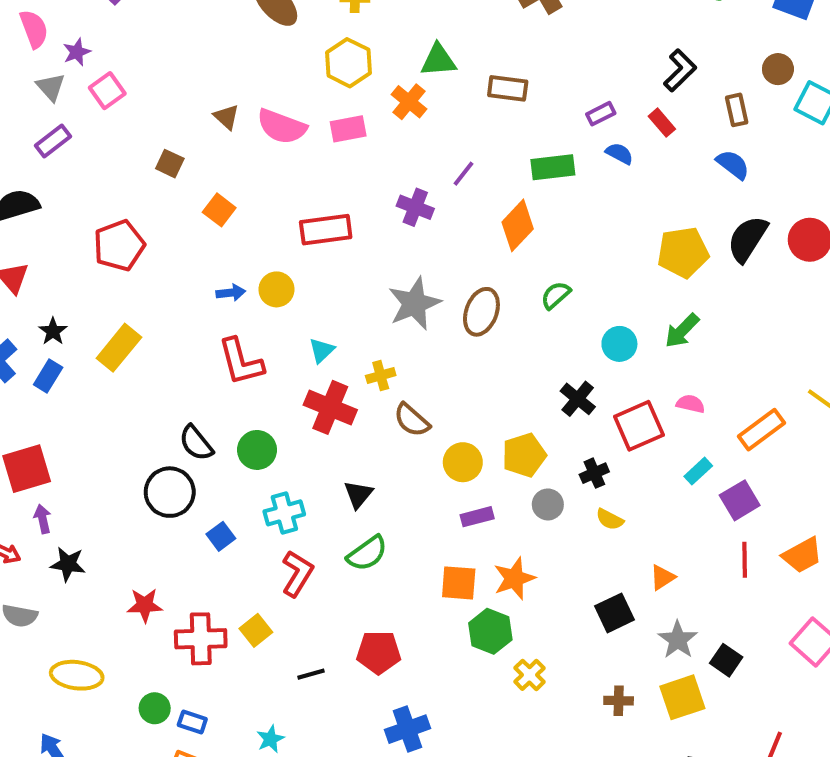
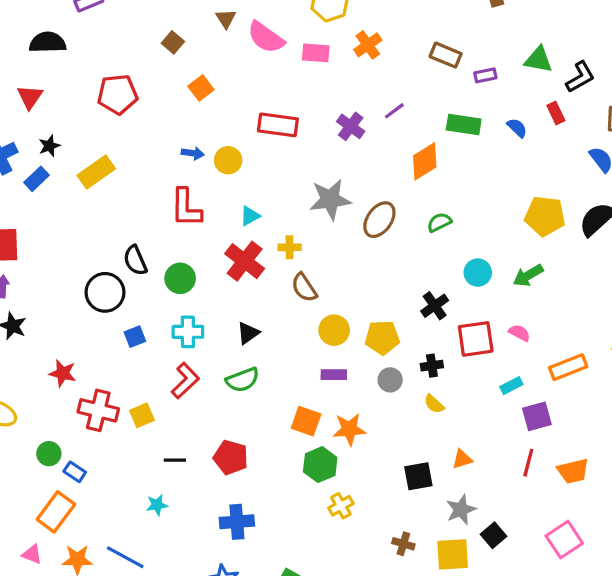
green triangle: (438, 60) -> (539, 60), moved
purple rectangle: (601, 114) -> (485, 75), moved
cyan star: (270, 739) -> (157, 505), moved

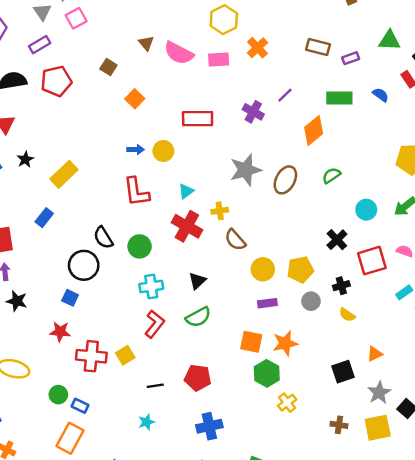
red pentagon: (118, 94) -> (56, 81), moved
blue rectangle: (36, 179) -> (44, 218), moved
blue square: (135, 337) -> (70, 298), moved, turned -35

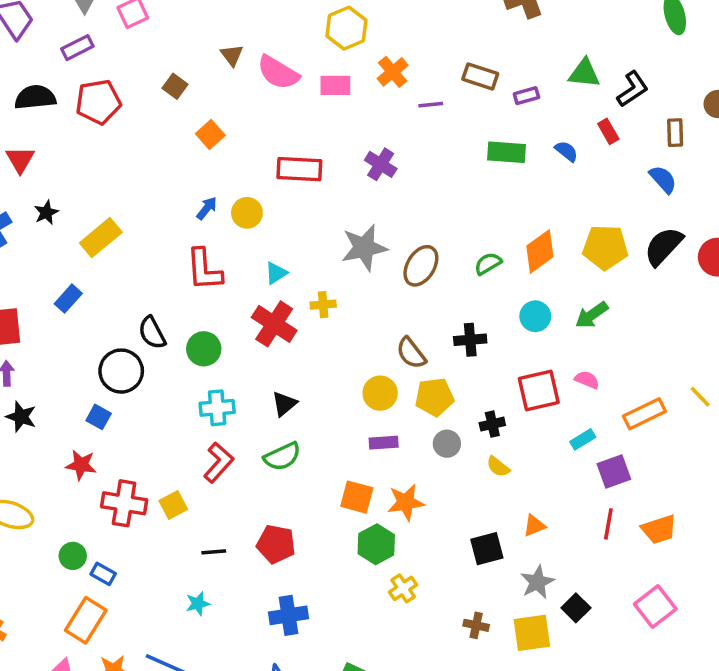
purple line: (285, 95) -> (431, 105), moved, turned 35
orange diamond: (314, 130) -> (540, 251), moved
blue arrow: (136, 150) -> (207, 208), turned -56
brown semicircle: (235, 240) -> (411, 353), moved
black cross: (337, 240) -> (470, 340), moved, turned 35

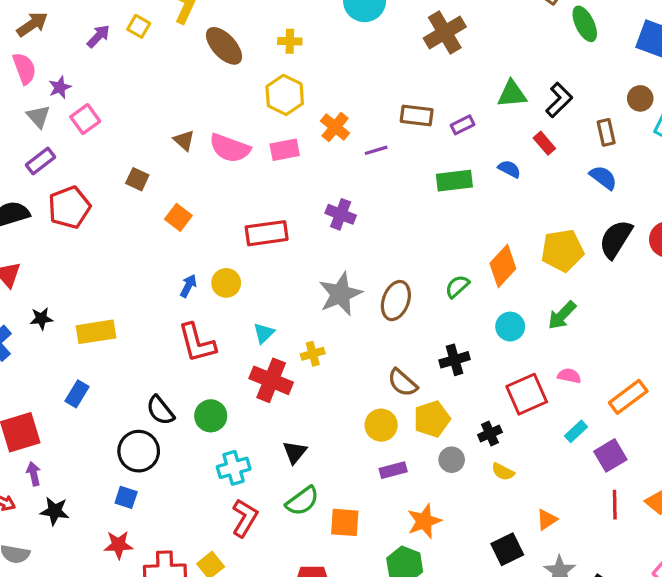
black star: (46, 213) -> (41, 319), turned 30
yellow rectangle: (101, 238) -> (96, 332), turned 42
orange square: (357, 497) -> (345, 522), moved

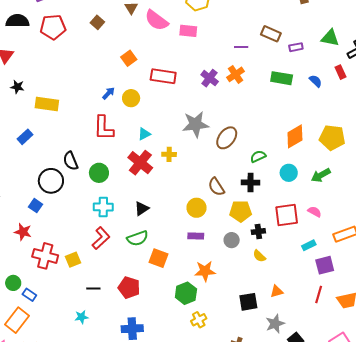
orange cross: (335, 127) -> (236, 74), moved
orange square: (178, 217) -> (129, 58), moved
green semicircle: (457, 286) -> (258, 156), moved
yellow pentagon: (432, 419) -> (241, 211), moved

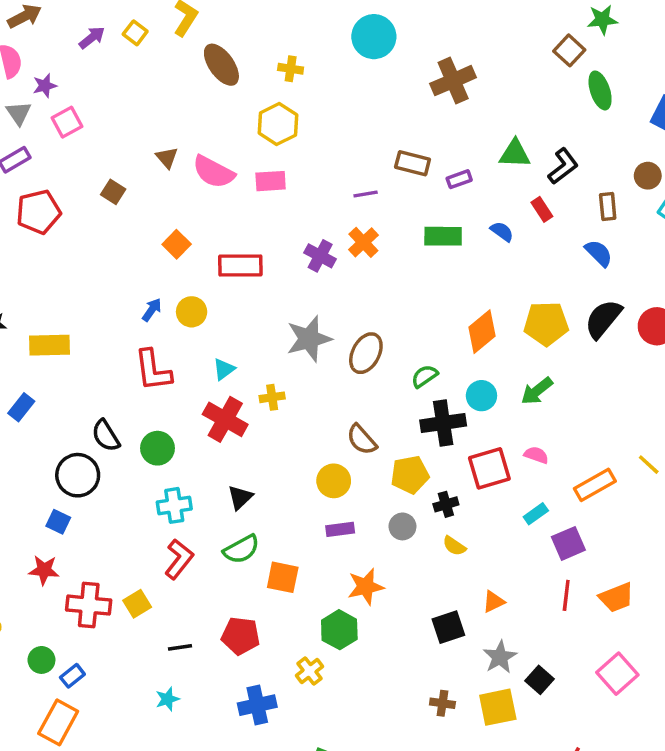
black cross: (251, 182) -> (443, 423), moved, size x1.4
blue rectangle: (29, 295) -> (72, 676), turned -64
yellow cross: (199, 320) -> (310, 671), moved

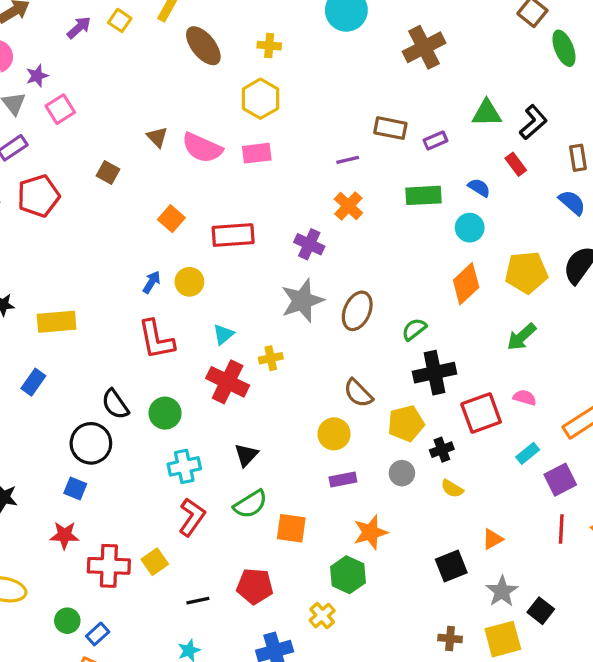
purple cross: (320, 256) -> (309, 244), moved
cyan circle: (481, 396) -> (470, 228), moved

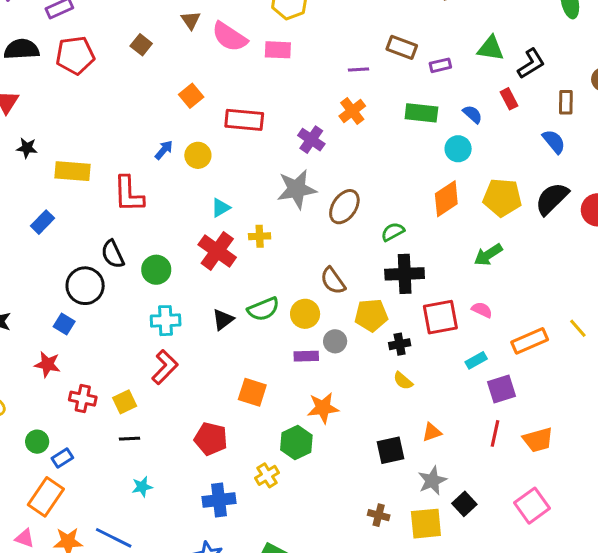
red L-shape: (156, 340) -> (129, 194), moved
gray circle: (402, 473) -> (335, 341), moved
green semicircle: (250, 504) -> (263, 309), moved
red cross: (109, 566) -> (83, 399), size x0.7
black line: (198, 601) -> (129, 439), moved

